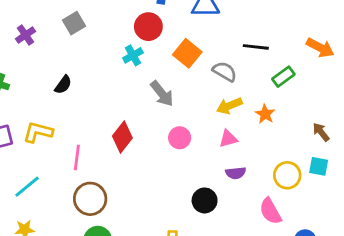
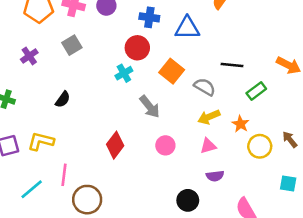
pink line: (77, 157) -> (64, 175), moved
cyan square: (319, 166) -> (288, 183), moved
yellow circle: (287, 175) -> (260, 146), moved

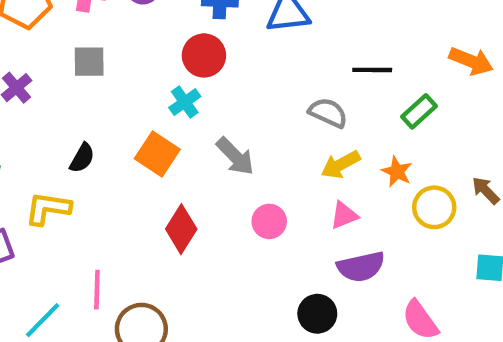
gray square: (72, 45) -> (89, 62), turned 36
orange square: (172, 71) -> (157, 154), moved
yellow L-shape: (41, 141) -> (48, 208), moved
purple semicircle: (215, 176) -> (361, 267), size x1.5

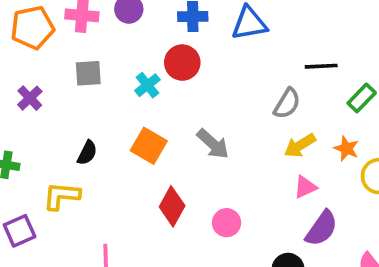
cyan cross: (185, 102) -> (147, 85), moved
gray semicircle: (328, 113) -> (287, 103), turned 100
pink circle: (269, 221) -> (227, 223), moved
purple semicircle: (361, 267) -> (322, 228), turned -39

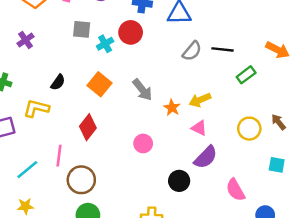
gray square: (88, 73) -> (82, 29), moved
gray semicircle: (287, 103) -> (192, 51), moved
orange star: (346, 149) -> (172, 108), moved
pink triangle: (305, 187) -> (199, 128), turned 42
red diamond: (172, 206) -> (88, 127), moved

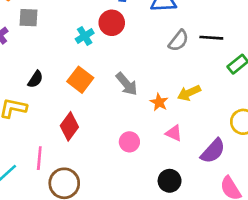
gray square: (82, 29) -> (28, 18), moved
pink triangle: (199, 128) -> (174, 133), moved
purple semicircle: (206, 157) -> (213, 151), moved

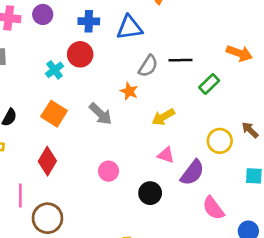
orange star: (159, 102) -> (129, 91), moved
pink triangle: (174, 133) -> (166, 155), moved
black circle: (170, 181) -> (150, 193), moved

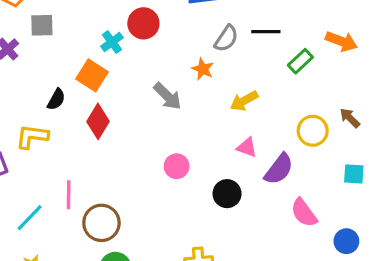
orange arrow: (239, 53) -> (341, 41), moved
orange square: (54, 114) -> (92, 75), moved
red diamond: (47, 161) -> (98, 121), moved

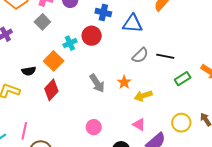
gray square: (42, 25) -> (42, 22), moved, turned 35
orange star: (203, 69) -> (124, 82), moved
black semicircle: (56, 99) -> (29, 71), turned 40

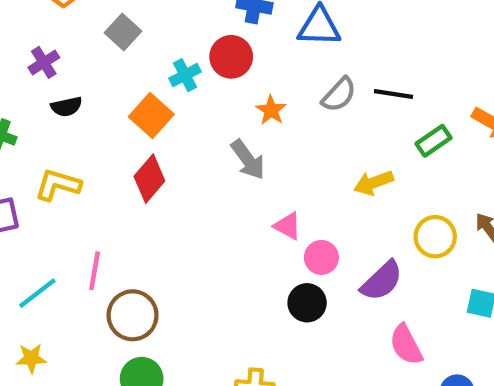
black semicircle: (29, 71) -> (67, 107), moved
orange star: (124, 82) -> (271, 110), moved
yellow arrow: (143, 96) -> (374, 183), moved
pink triangle: (139, 124) -> (287, 226), moved
pink circle: (94, 127) -> (321, 257), moved

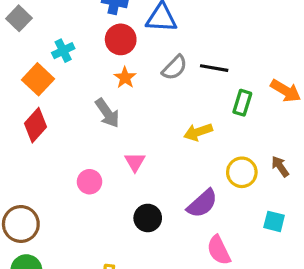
red circle: (231, 57) -> (121, 39), moved
green rectangle: (434, 141) -> (242, 103), turned -40
pink triangle: (287, 226) -> (135, 162), turned 30
pink circle: (321, 257) -> (90, 182), moved

